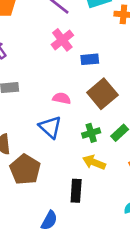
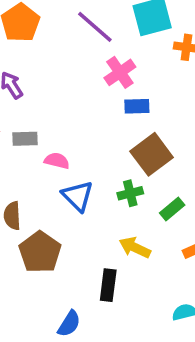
pink cross: (62, 40) -> (120, 72), moved
pink semicircle: (62, 98) -> (57, 161), moved
green cross: (91, 133) -> (130, 193), moved

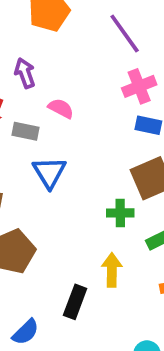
pink semicircle: (57, 161) -> (61, 108), moved
blue triangle: (78, 196) -> (49, 172), moved
yellow arrow: (135, 248) -> (112, 270), turned 52

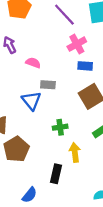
gray rectangle: (26, 131) -> (48, 85), moved
green cross: (120, 213) -> (60, 127), moved

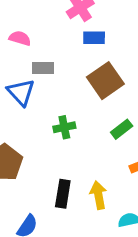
yellow arrow: (75, 152) -> (98, 195), moved

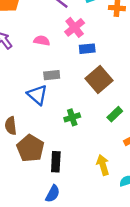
pink semicircle: (20, 38) -> (42, 41), moved
black rectangle: (63, 194) -> (56, 162), moved

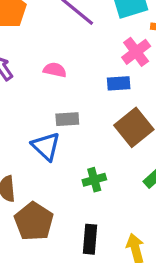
pink cross: (75, 27) -> (136, 52), moved
black rectangle: (56, 162) -> (90, 239), moved

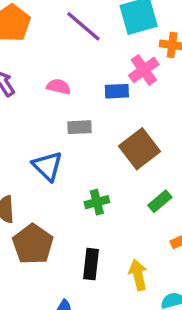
blue rectangle: (119, 83) -> (117, 91), moved
gray rectangle: (67, 119) -> (79, 127), moved

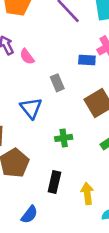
pink semicircle: (59, 87) -> (27, 57), moved, turned -147
gray rectangle: (79, 127) -> (57, 83), turned 63

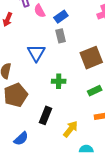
blue rectangle: (87, 60) -> (61, 17), moved, turned -48
yellow arrow: (87, 193) -> (71, 129), turned 36

